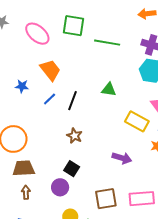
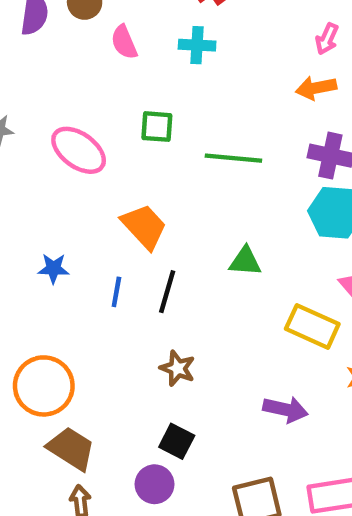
green square: (74, 26) -> (157, 127), size x0.7
orange trapezoid: (50, 70) -> (144, 227), moved
blue line: (50, 99) -> (116, 292), turned -32
brown trapezoid: (24, 168) -> (71, 449), turned 40

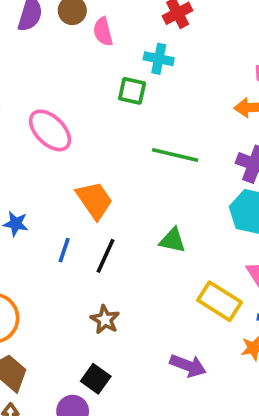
pink semicircle: (124, 42) -> (103, 32), moved
green square: (157, 127) -> (132, 91), moved

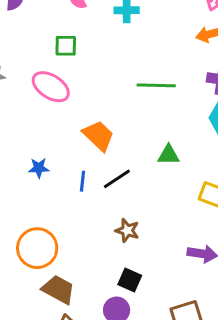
green square: (132, 91) -> (66, 46), moved
black line: (106, 256) -> (117, 179), turned 44

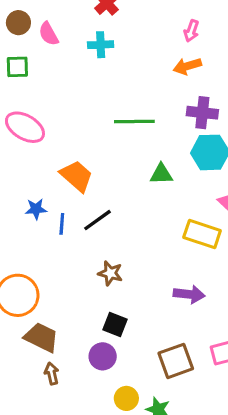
green square: (66, 46) -> (17, 67), moved
green triangle: (169, 155) -> (161, 174), moved
blue star: (39, 168) -> (36, 209), moved

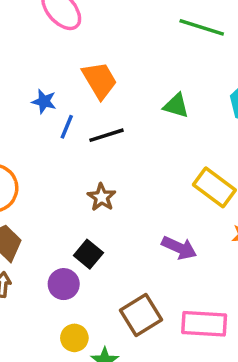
green line: (134, 121) -> (202, 27), moved
green triangle: (161, 174) -> (176, 106), moved
brown square: (176, 361) -> (141, 315), turned -30

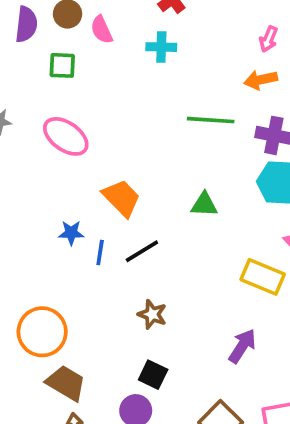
purple arrow: (179, 248) -> (242, 346), turned -68

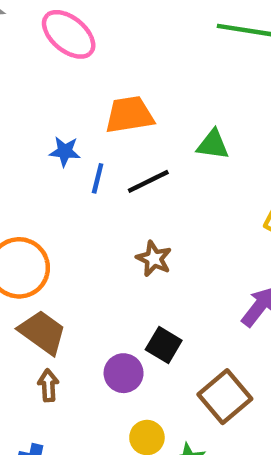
orange trapezoid: (122, 198) -> (129, 115), turned -60
green triangle: (204, 205) -> (213, 145), moved
black square: (153, 375) -> (164, 345), moved

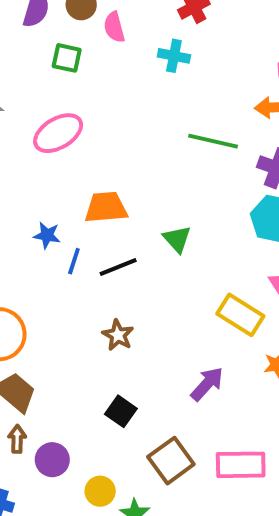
pink ellipse: (69, 34) -> (58, 133), turned -75
green triangle: (213, 145) -> (177, 239), turned 36
purple circle: (124, 373) -> (52, 460), moved

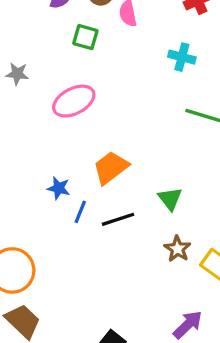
cyan cross: (174, 56) -> (182, 57), moved
orange trapezoid: (106, 207) -> (111, 168), turned -36
brown star: (118, 335) -> (178, 249), moved

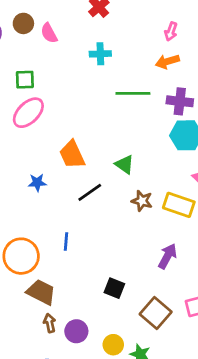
green square: (85, 37) -> (25, 80), moved
orange trapezoid: (111, 168) -> (72, 155), turned -60
blue line: (80, 212) -> (66, 241), moved

